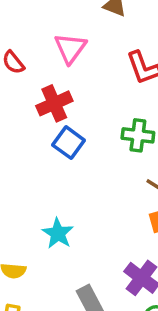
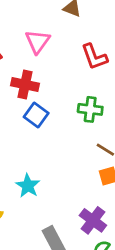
red cross: (54, 103) -> (25, 85), turned 36

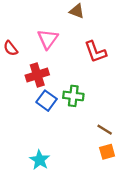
red cross: (25, 85) -> (37, 75), turned -30
green cross: (90, 109) -> (73, 96), moved

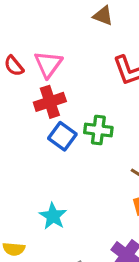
pink triangle: (48, 39) -> (48, 64), moved

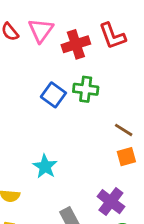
red cross: (50, 102) -> (76, 44), moved

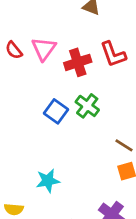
green cross: (86, 89) -> (87, 106), turned 30
cyan star: (45, 166) -> (48, 181), turned 30

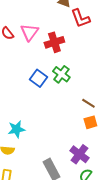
red L-shape: (113, 54) -> (80, 18), moved
cyan star: (48, 181) -> (16, 129), moved

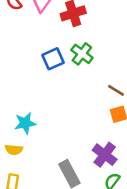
blue square: (38, 78) -> (53, 59), turned 30

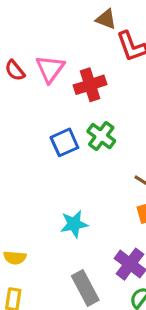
cyan star: (25, 123) -> (74, 224), moved

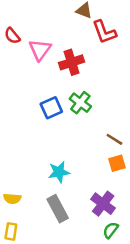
red semicircle: (15, 70) -> (12, 36), moved
gray rectangle: (85, 288) -> (58, 209), moved

